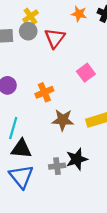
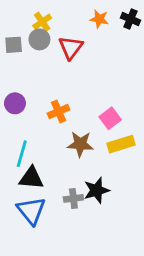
pink square: (86, 73) -> (110, 118), moved

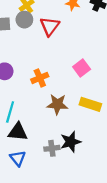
pink square: (110, 118) -> (82, 68), moved
yellow rectangle: (121, 144) -> (90, 104), turned 35
blue triangle: (31, 211) -> (18, 158), size x0.7

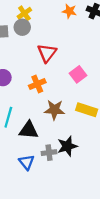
red triangle: (50, 26) -> (47, 53), moved
black triangle: (18, 132) -> (29, 130), moved
blue triangle: (18, 158) -> (27, 162), moved

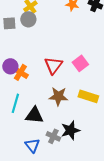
red triangle: (47, 53) -> (53, 65), moved
orange cross: (37, 84) -> (20, 72), moved, turned -35
gray cross: (49, 153) -> (53, 136), turned 32

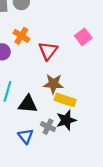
pink square: (80, 63) -> (83, 37), moved
orange cross: (20, 72) -> (21, 36), moved
yellow rectangle: (88, 96) -> (65, 100), moved

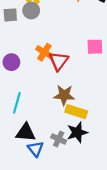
orange cross: (21, 36) -> (44, 52), moved
pink square: (83, 37) -> (95, 47), turned 35
black triangle: (28, 104) -> (26, 132), moved

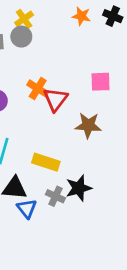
brown star: (64, 95) -> (88, 125), moved
yellow rectangle: (76, 112) -> (46, 162), moved

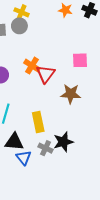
yellow cross: (24, 19) -> (22, 12), turned -32
yellow rectangle: (46, 162) -> (38, 122), turned 60

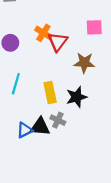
black triangle: (14, 142) -> (40, 127), moved
black star: (63, 142) -> (77, 97), moved
blue triangle: (24, 158) -> (25, 130), moved, turned 42

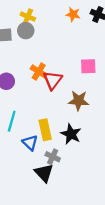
black star: (77, 97) -> (71, 134), turned -30
black triangle: (40, 127) -> (44, 173), moved, turned 42
blue triangle: (25, 130) -> (30, 143), moved, turned -49

